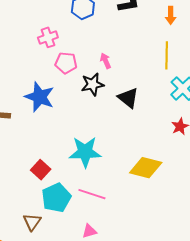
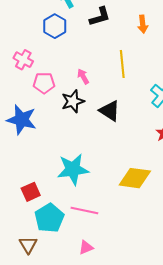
pink cross: (48, 37) -> (23, 60), turned -36
yellow line: (167, 55) -> (122, 64), moved
red square: (41, 170) -> (31, 192), turned 30

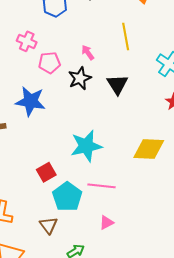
black triangle: (110, 111) -> (117, 84), turned 30

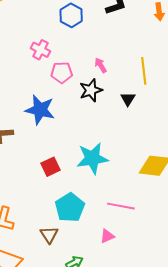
yellow line: (126, 36) -> (144, 71), moved
black triangle: (117, 84) -> (128, 99), size x0.7
red square: (46, 172) -> (51, 167), moved
pink line: (101, 186) -> (121, 206), moved

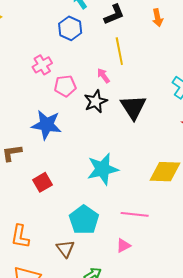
pink cross: (40, 50) -> (42, 65), turned 36
yellow line: (144, 71) -> (119, 51), moved
black triangle: (128, 99) -> (133, 107), size x1.8
red square: (51, 167) -> (42, 182), moved

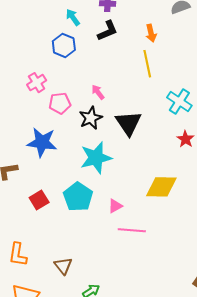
yellow line: (119, 51) -> (147, 64), moved
cyan star: (103, 169) -> (96, 158), moved
cyan pentagon: (84, 220) -> (78, 197), moved
pink triangle: (123, 246) -> (115, 206), moved

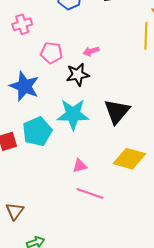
pink cross: (37, 83) -> (22, 24), moved
pink arrow: (98, 92) -> (91, 51), turned -84
black triangle: (128, 123) -> (117, 111), moved
cyan pentagon: (78, 197) -> (37, 131), moved

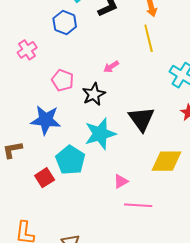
pink cross: (22, 24) -> (27, 50), moved
pink arrow: (91, 51) -> (111, 67), moved
pink pentagon: (51, 53) -> (63, 80), turned 30

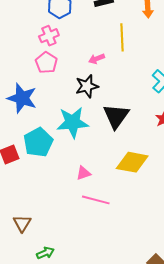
yellow line: (149, 38) -> (122, 37), moved
pink cross: (27, 50) -> (49, 36), moved
black star: (94, 94) -> (87, 86), moved

